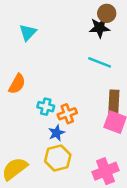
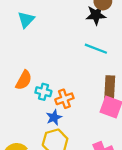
orange semicircle: (17, 84) -> (24, 80), moved

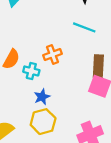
orange cross: (64, 99) -> (52, 54), moved

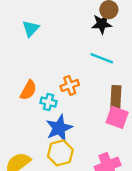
blue star: (42, 97) -> (59, 128), size x1.6

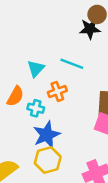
cyan triangle: (31, 29) -> (36, 69), moved
cyan line: (102, 58) -> (72, 64), moved

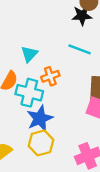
cyan line: (72, 64) -> (80, 49), moved
cyan cross: (36, 108) -> (29, 93), size x1.6

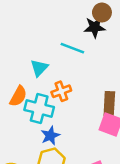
cyan line: (80, 49) -> (72, 48), moved
blue star: (40, 118) -> (50, 136), size x0.7

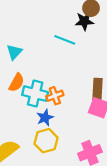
cyan triangle: (39, 68) -> (14, 52), moved
orange cross: (61, 91) -> (55, 96), moved

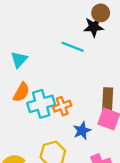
cyan cross: (35, 94) -> (41, 104), turned -30
blue star: (45, 118) -> (82, 131), moved

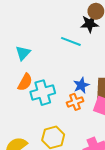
orange cross: (62, 106) -> (75, 102), moved
blue star: (82, 131) -> (81, 85), moved

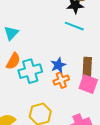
cyan line: (71, 41) -> (74, 26), moved
blue star: (81, 85) -> (58, 65), moved

